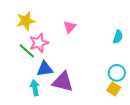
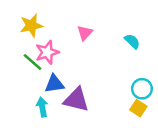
cyan semicircle: (118, 37) -> (132, 41), moved, turned -64

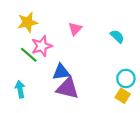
blue triangle: (54, 84) -> (61, 72), moved
cyan arrow: (42, 107) -> (20, 89), moved

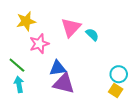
pink triangle: (75, 29) -> (71, 27), size x1.5
cyan semicircle: (117, 36) -> (92, 35), moved
green line: (29, 55) -> (17, 65), moved

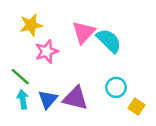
cyan semicircle: (92, 35) -> (109, 41), size x1.6
blue triangle: (58, 68) -> (48, 99), moved, turned -42
cyan circle: (119, 74) -> (116, 87), moved

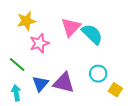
cyan arrow: (23, 99) -> (16, 93), moved

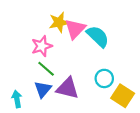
yellow star: (26, 21) -> (59, 22), moved
green line: (17, 64) -> (46, 69), moved
yellow square: (115, 90) -> (123, 96), size x1.5

